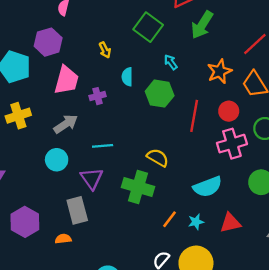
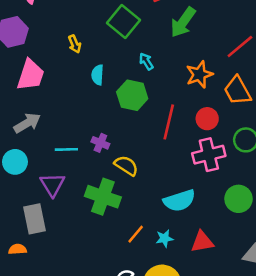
purple cross: (98, 96) -> (100, 143), moved, turned 35

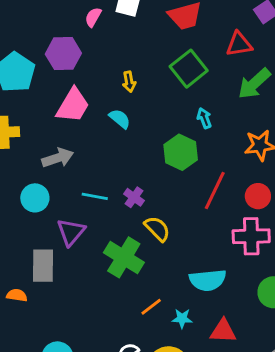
cyan semicircle: (98, 75) -> (120, 119), moved, turned 114

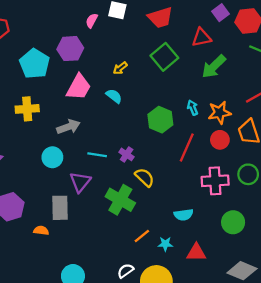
yellow arrow: (129, 82) -> (120, 68), turned 64
cyan arrow: (204, 118) -> (193, 108), moved
red circle: (258, 196) -> (220, 140), moved
cyan semicircle: (208, 280) -> (184, 215), size x0.7

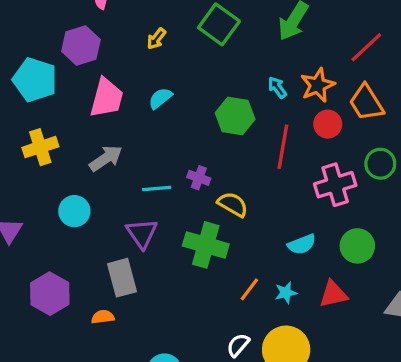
yellow arrow: (120, 68) -> (156, 39), moved
cyan semicircle: (114, 96) -> (160, 98), turned -63
cyan circle: (52, 157) -> (74, 211), moved
green circle: (233, 222) -> (357, 246), moved

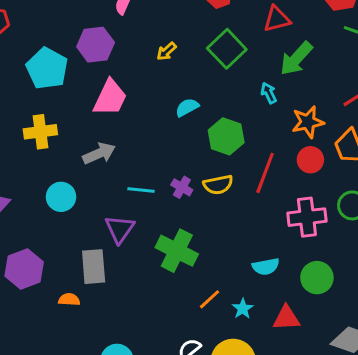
cyan arrow: (277, 87) -> (269, 93), moved
cyan semicircle: (160, 98) -> (187, 107), moved
yellow semicircle: (233, 204) -> (218, 185), moved, turned 128
cyan star: (286, 293) -> (243, 309), turned -30

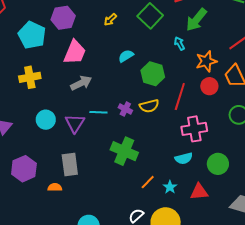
gray arrow: (99, 153) -> (81, 83), moved
pink cross: (307, 217) -> (194, 129), moved
purple triangle: (120, 229) -> (75, 123), moved

